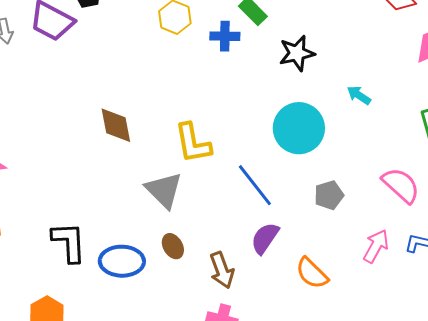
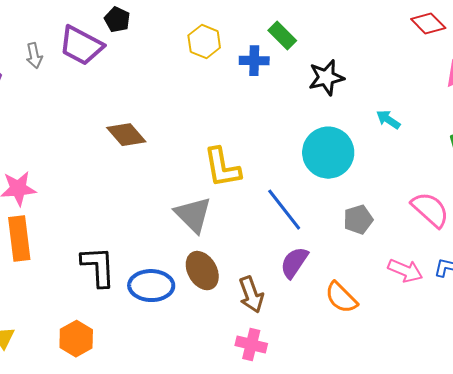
brown diamond: (116, 125) -> (126, 135), moved, turned -30
brown ellipse: (173, 246) -> (202, 271), size x1.5
pink arrow: (376, 246) -> (405, 271), turned 84

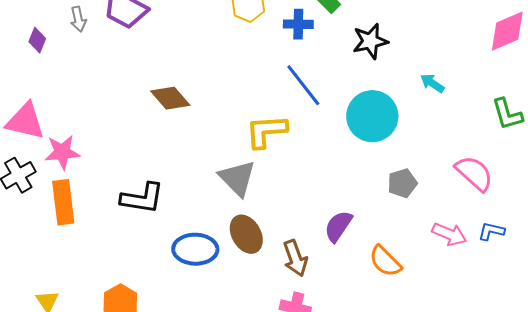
yellow L-shape: (222, 168) -> (266, 131), turned 96
blue line: (284, 210) -> (303, 85), moved
black L-shape: (98, 267) -> (142, 198), moved, turned 102

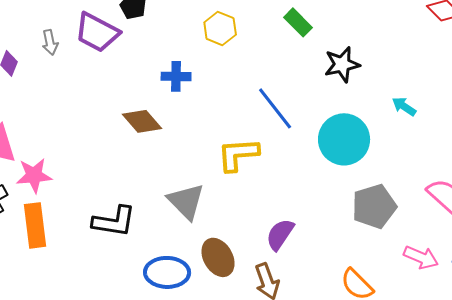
blue cross: (298, 24) -> (176, 76), moved
gray triangle: (237, 178) -> (186, 201), moved
gray pentagon: (402, 183) -> (374, 206), size x1.5
purple semicircle: (338, 226) -> (280, 234), moved

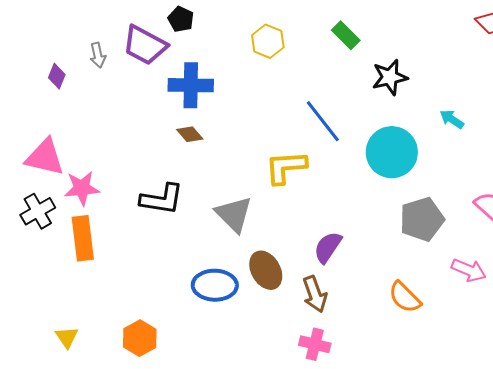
blue cross: (176, 76) -> (191, 85), moved, size x1.5
brown diamond: (142, 121) -> (190, 134), size x0.7
black L-shape: (114, 221) -> (162, 199), moved

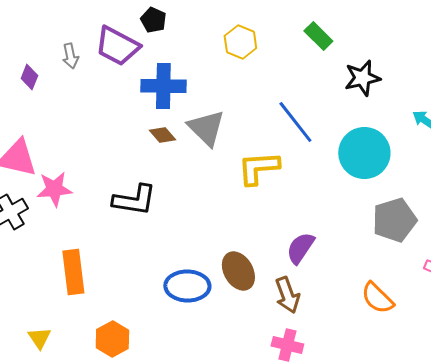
gray triangle: (234, 214) -> (206, 128), moved
orange rectangle: (83, 238) -> (73, 272), moved

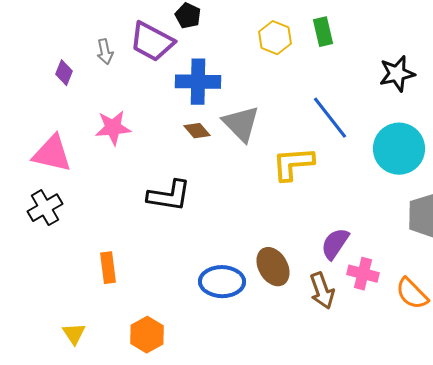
green rectangle: (318, 36) -> (323, 32), moved, turned 32
pink star: (54, 189) -> (113, 128), moved
orange rectangle: (73, 272) -> (108, 268), size x0.7
pink cross: (287, 345) -> (363, 274), moved

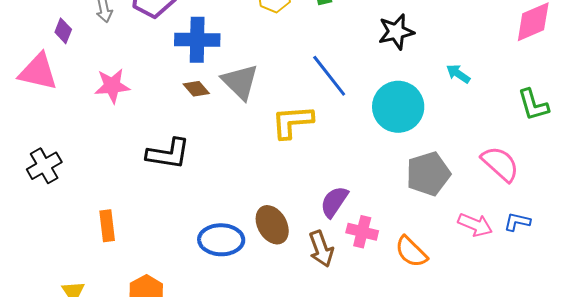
pink triangle: (52, 154) -> (38, 72), moved

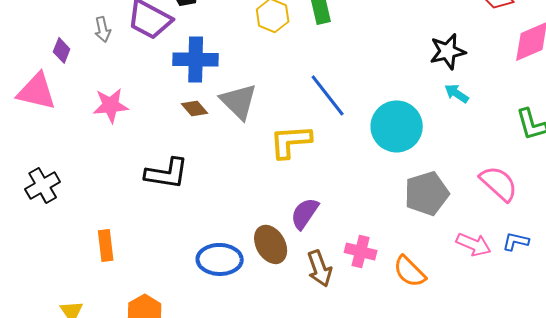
black star: (396, 32) -> (448, 51), moved
purple semicircle: (334, 202) -> (305, 213), moved

